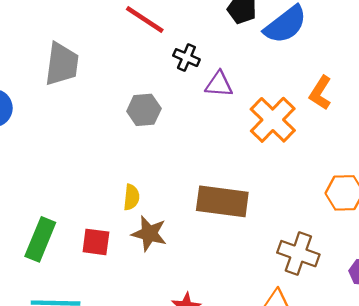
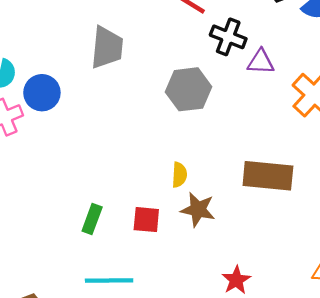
black cross: (186, 58) -> (228, 37), size x1.4
gray hexagon: (144, 110) -> (189, 89), size x1.4
green rectangle: (40, 239) -> (92, 219), size x0.7

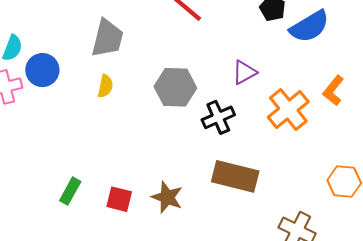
black cross: (228, 37) -> (218, 117), moved, turned 36
purple triangle: (261, 62) -> (244, 72), turned -40
yellow semicircle: (179, 175) -> (105, 86), moved

